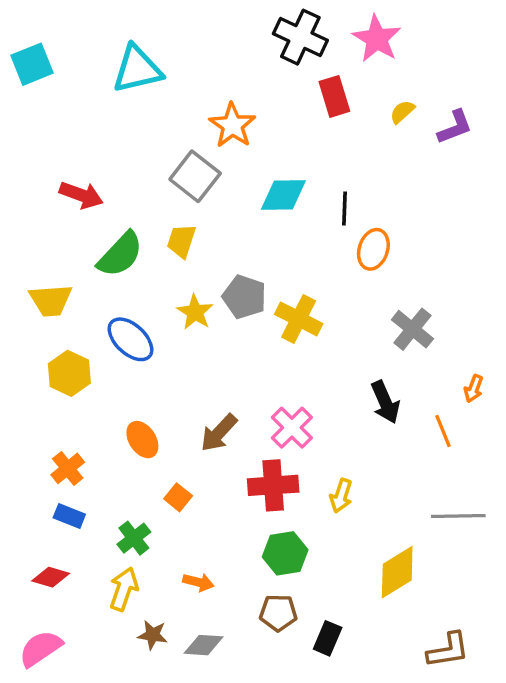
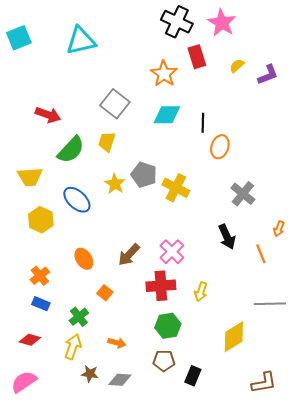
orange star: (232, 125) -> (164, 74), moved

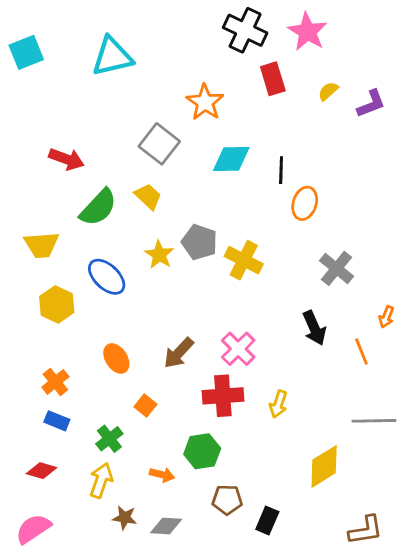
orange star: (164, 74) -> (205, 102), moved
yellow trapezoid: (107, 142) -> (148, 196), turned 115
green hexagon: (168, 326) -> (202, 451), moved

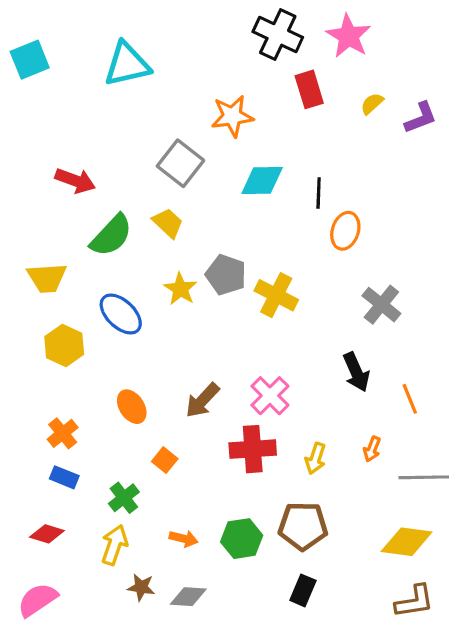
orange star: (205, 102) -> (232, 116), turned 30
orange arrow: (386, 317) -> (372, 449), moved
green hexagon: (202, 451) -> (242, 539), moved
yellow diamond: (324, 466) -> (407, 542), moved, turned 39
brown pentagon: (227, 500) -> (303, 526), moved, size x1.4

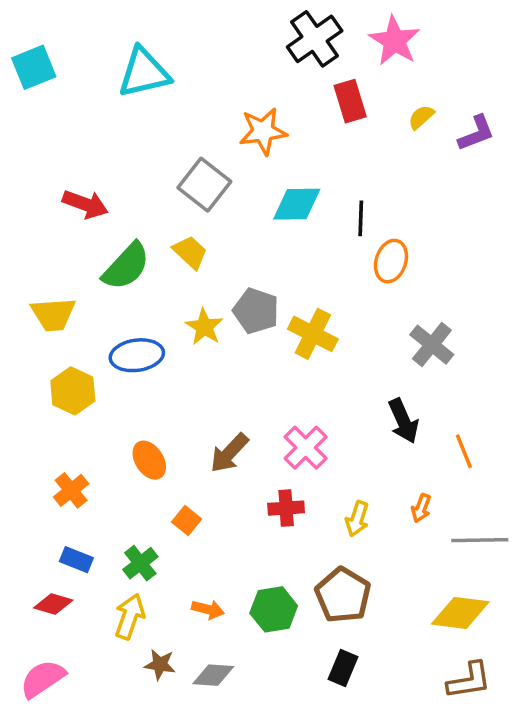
black cross: (278, 34) -> (315, 39), turned 30
blue ellipse: (121, 314) -> (137, 355), turned -51
red cross: (253, 449) -> (286, 508), size x0.7
blue rectangle: (64, 477) -> (76, 560), moved
brown pentagon: (303, 526) -> (343, 595), turned 30

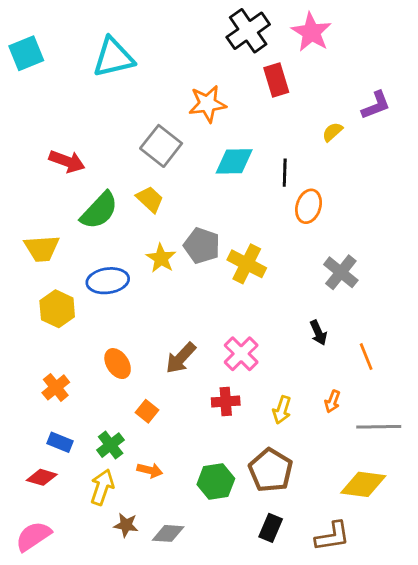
yellow semicircle: (421, 117) -> (332, 132), moved
black arrow: (403, 421) -> (318, 333), size x0.7
orange arrow: (208, 609) -> (150, 470), moved
brown L-shape: (469, 680) -> (332, 536), moved

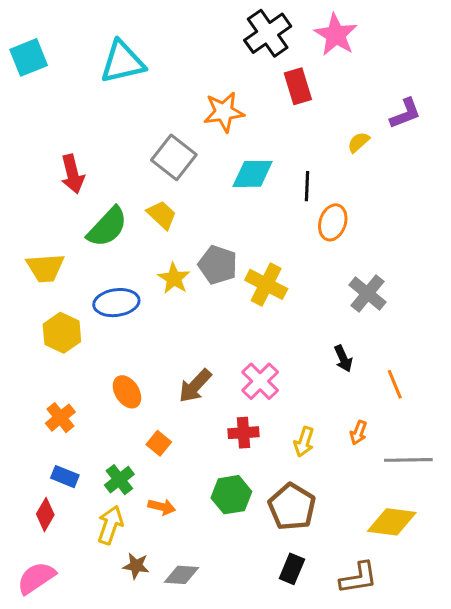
red arrow: (67, 161) -> (73, 174), turned 56
red diamond: (42, 477) -> (45, 514), turned -76
green hexagon: (216, 482) -> (231, 495), moved

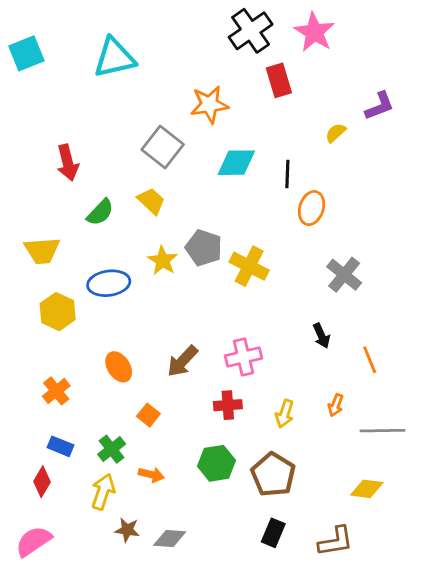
green semicircle: (107, 227) -> (100, 212), size x0.7
pink cross: (260, 381) -> (243, 357), turned 32
yellow diamond: (392, 522) -> (367, 489), size x0.7

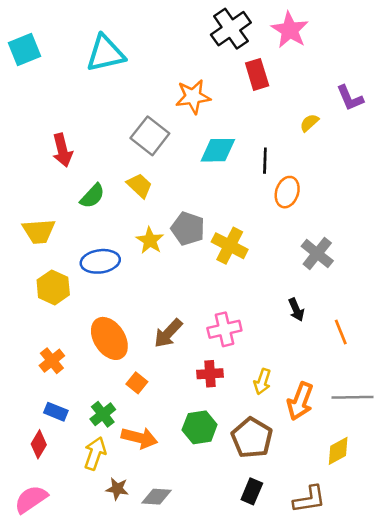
purple L-shape: (380, 106) -> (350, 98), turned 88
orange ellipse: (119, 367) -> (109, 338), size x1.5
orange arrow: (336, 405) -> (300, 401), moved, size x1.8
orange arrow: (151, 475) -> (139, 438), size x1.5
yellow diamond: (367, 489) -> (338, 451), turned -36

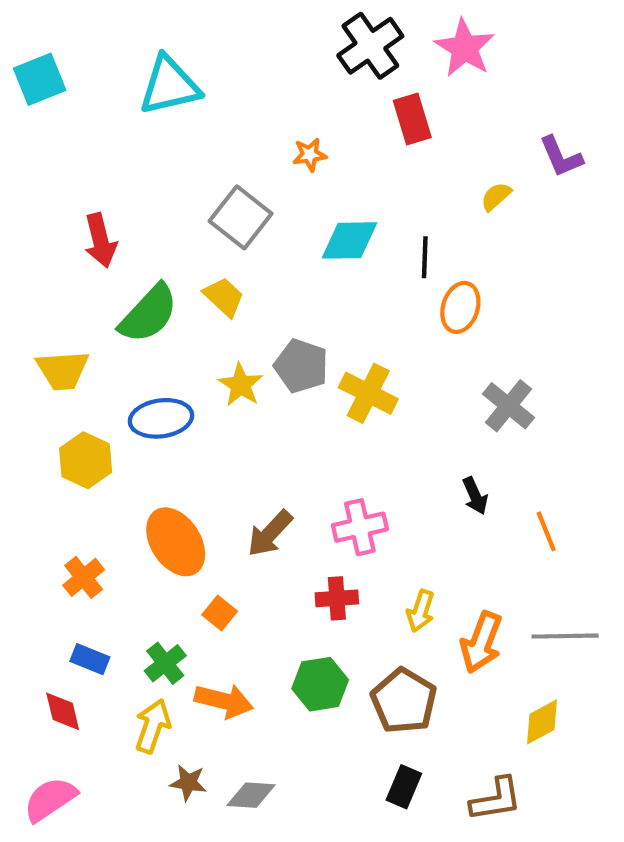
orange star: (193, 97) -> (310, 155), size x0.6
green semicircle: (92, 196) -> (148, 314), size x1.5
red diamond: (39, 444) -> (63, 711), turned -44

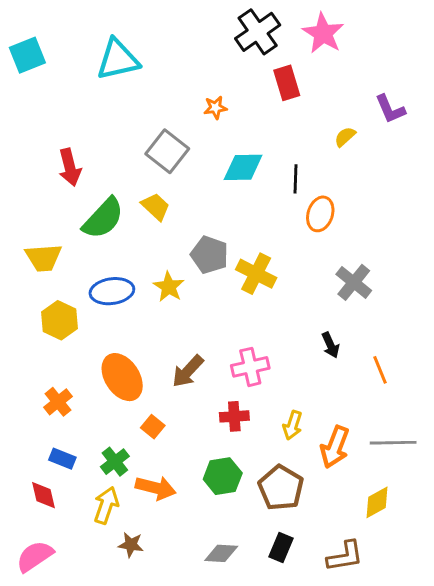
yellow star: (241, 385) -> (169, 287), moved
gray diamond: (251, 795) -> (221, 553), moved

